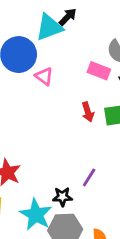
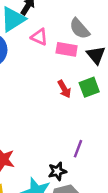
pink triangle: (44, 76) -> (39, 37), moved

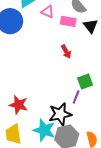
green square: (89, 87) -> (85, 81), moved
black star: (57, 171) -> (60, 114), size x1.6

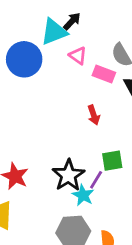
black star: (60, 114) -> (68, 175), moved, turned -30
cyan star: (44, 130) -> (83, 195), moved, size x0.7

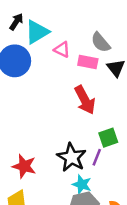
black arrow: (72, 21) -> (16, 22), moved
red arrow: (94, 115) -> (85, 100), size x1.6
cyan star: (83, 195) -> (82, 184), moved

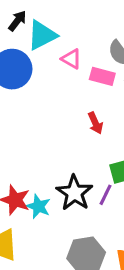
red arrow: (85, 100) -> (95, 123), size x0.6
cyan star: (82, 184) -> (38, 206), moved

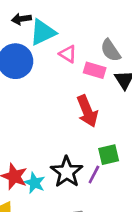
black arrow: (17, 21) -> (21, 19), turned -138
red arrow: (95, 123) -> (87, 111), size x1.6

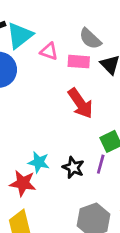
black star: (67, 172) -> (73, 167), size x0.7
cyan star: (35, 183) -> (39, 162), moved

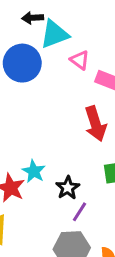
purple line: (101, 164) -> (80, 212), moved

